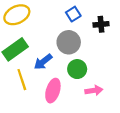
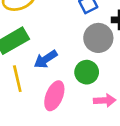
gray circle: (69, 42) -> (98, 38), moved

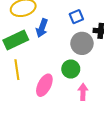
blue arrow: (46, 59) -> (42, 28), moved, turned -42
pink arrow: (105, 100) -> (83, 92), turned -91

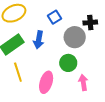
blue square: (76, 17) -> (55, 17), moved
blue arrow: (42, 28) -> (39, 40), moved

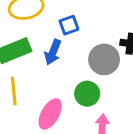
blue square: (55, 17) -> (69, 25), moved

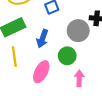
blue arrow: (53, 52) -> (42, 39), moved

